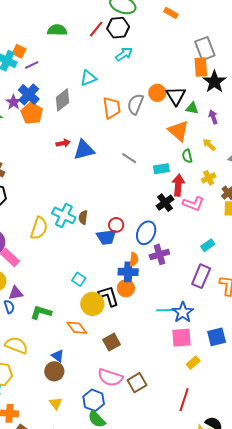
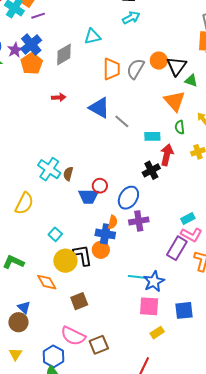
blue triangle: (84, 150) -> (99, 108), moved, turned 35
pink L-shape: (193, 204) -> (191, 235), moved
yellow semicircle: (39, 228) -> (24, 203), moved

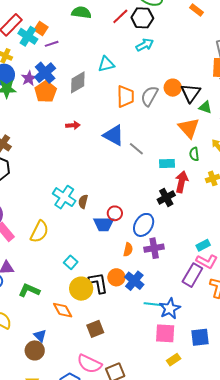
blue cross: (105, 234) -> (134, 281), moved, turned 30

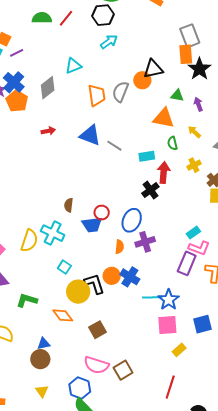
red line: (120, 16) -> (66, 18), moved
black triangle: (191, 93) -> (153, 69), moved, turned 50
orange triangle: (189, 128) -> (164, 118), turned -30
cyan cross: (64, 197) -> (53, 233), moved
blue triangle: (40, 336) -> (44, 344), turned -48

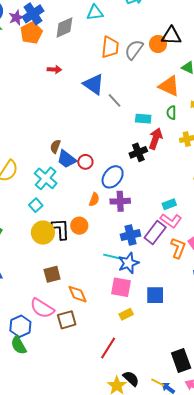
blue trapezoid: (92, 225) -> (67, 159), moved, turned 30
cyan cross: (53, 233) -> (46, 178), moved
blue cross: (130, 277) -> (130, 235), moved, turned 30
orange diamond: (63, 315) -> (78, 294), moved

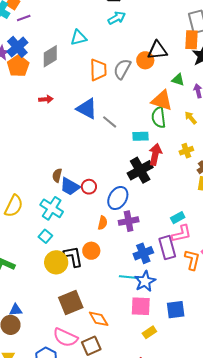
green semicircle: (171, 113) -> (159, 117), moved, size x1.5
black cross: (138, 152) -> (140, 170), size x1.4
pink L-shape: (171, 221) -> (181, 234), turned -40
purple rectangle: (155, 233) -> (167, 248), turned -45
brown square: (52, 274) -> (71, 303), size x1.4

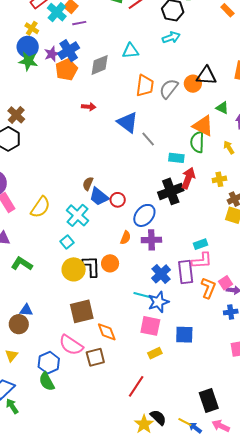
blue cross: (143, 253) -> (161, 274), turned -30

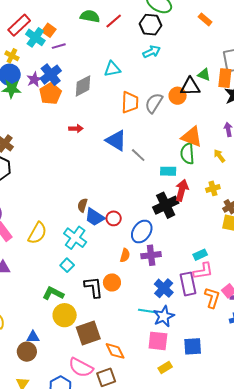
green triangle: (222, 108) -> (204, 75), moved
green L-shape: (22, 264) -> (53, 293), moved
yellow circle: (74, 269) -> (65, 315), moved

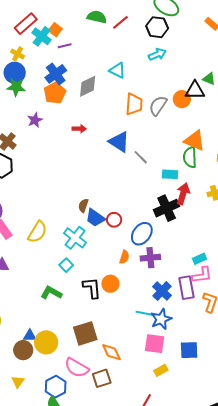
cyan triangle: (112, 69) -> (117, 70), turned 36
purple star: (34, 79) -> (35, 120), moved
yellow circle: (65, 315) -> (46, 342), moved

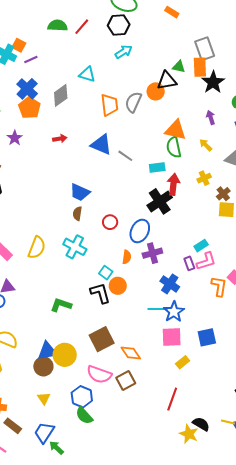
blue trapezoid: (95, 218) -> (80, 192), moved
cyan square: (66, 265) -> (106, 273), moved
purple rectangle: (186, 288) -> (189, 263), moved, size x0.6
blue triangle: (30, 336) -> (47, 351), size x1.5

